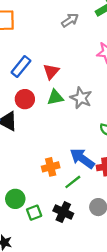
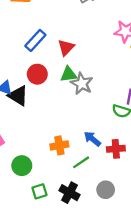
gray star: (81, 98) -> (82, 84), moved
blue arrow: (82, 158) -> (92, 139), size x0.7
green circle: (15, 199) -> (22, 166), moved

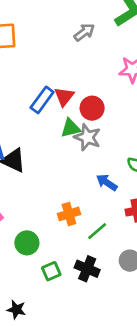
blue rectangle: (35, 40) -> (42, 100), moved
red circle: (37, 74) -> (92, 108), moved
blue arrow: (92, 139) -> (107, 182), moved

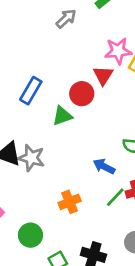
red triangle: (64, 97) -> (103, 75), moved
gray star: (87, 137) -> (31, 158), moved
green line: (97, 231) -> (115, 197), moved

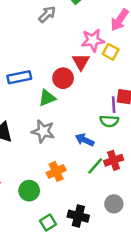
blue rectangle: (31, 91) -> (19, 77), turned 50
gray star: (31, 158) -> (43, 131), moved
green circle: (30, 235) -> (29, 191), moved

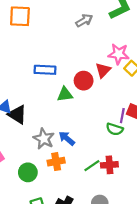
gray star: (43, 131) -> (44, 139), moved
blue arrow: (85, 140) -> (67, 138), moved

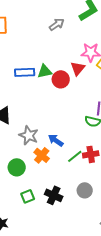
green triangle: (65, 94) -> (45, 71), moved
blue arrow: (67, 138) -> (56, 140), moved
orange cross: (56, 162) -> (42, 155), turned -35

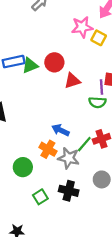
red triangle: (78, 68) -> (72, 81), moved, turned 42
green triangle: (45, 71) -> (30, 65), moved
gray star: (29, 135) -> (69, 158), moved

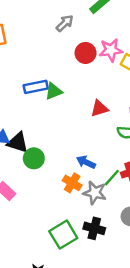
red circle: (54, 62) -> (86, 53), moved
green circle: (23, 167) -> (34, 158), moved
green square: (40, 197) -> (63, 235), size x1.6

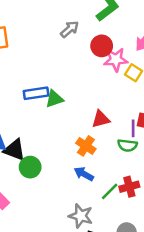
red circle: (86, 53) -> (102, 46), moved
orange cross: (72, 183) -> (86, 146), moved
gray star: (95, 193) -> (81, 216), moved

